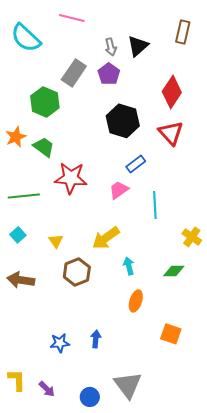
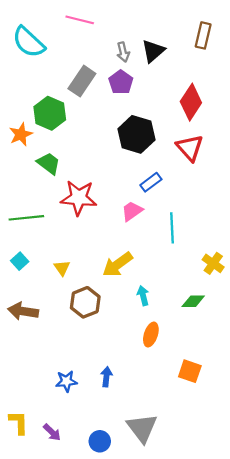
orange star: (16, 137) -> (21, 134), moved

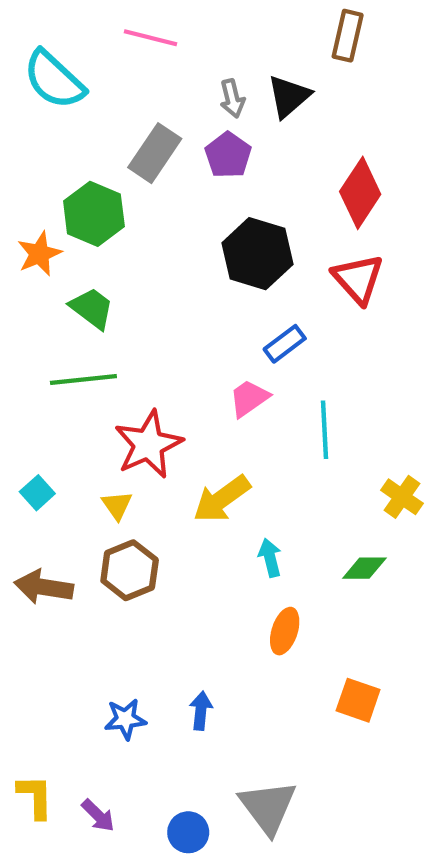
brown rectangle: (203, 35) -> (348, 36), moved
red star: (79, 198) -> (148, 444), moved, turned -30
green line: (26, 218) -> (83, 379), moved
brown hexagon: (85, 302) -> (130, 570), moved

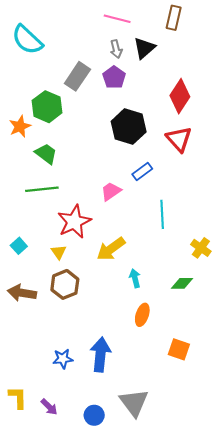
pink line: (151, 38) -> (117, 19), moved
pink trapezoid: (249, 398) -> (111, 191), moved
blue arrow: (201, 711) -> (100, 355), size x1.8

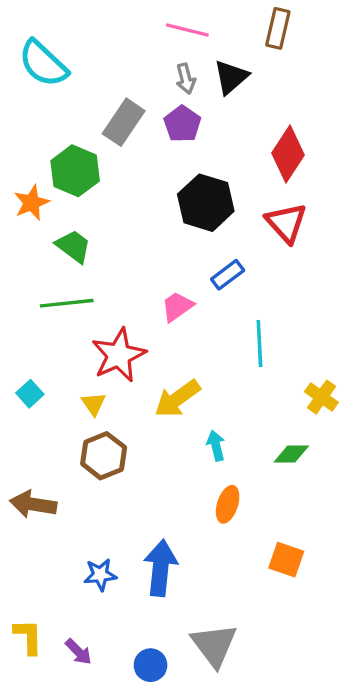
brown arrow: (22, 293) -> (33, 504), moved

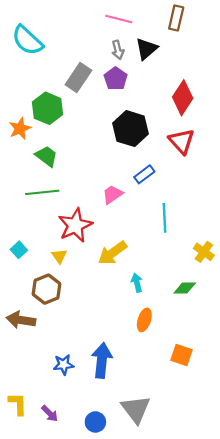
brown hexagon: (104, 456) -> (47, 289), moved

